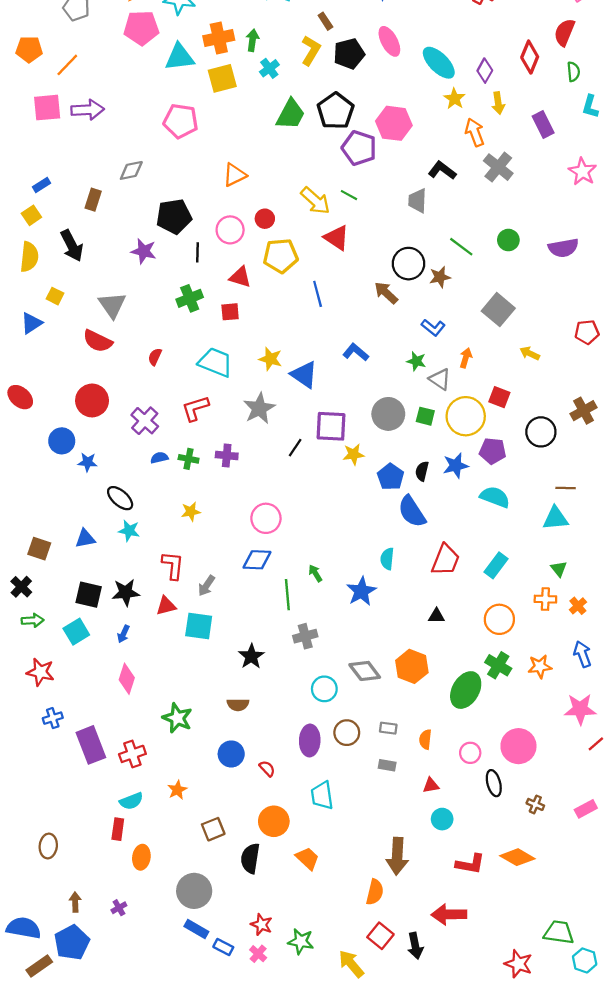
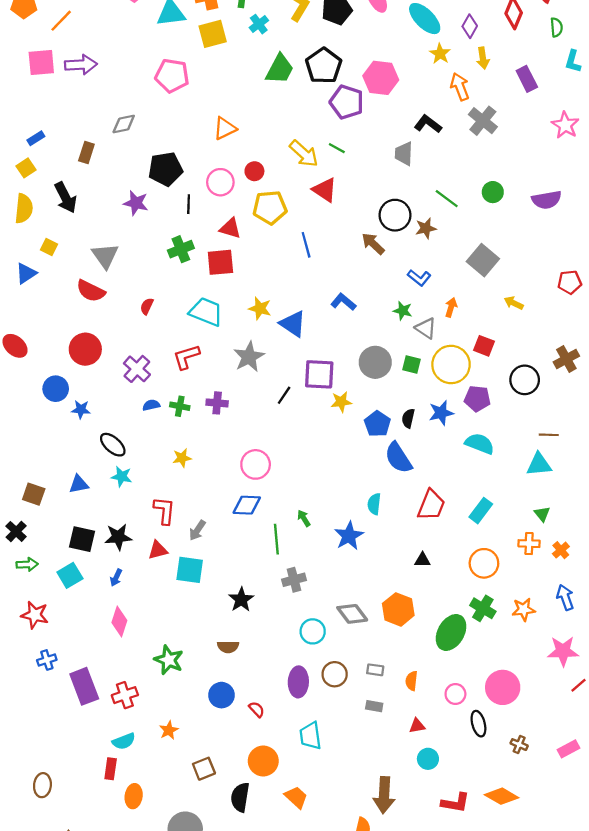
red square: (230, 312) -> (220, 262), size x1.5

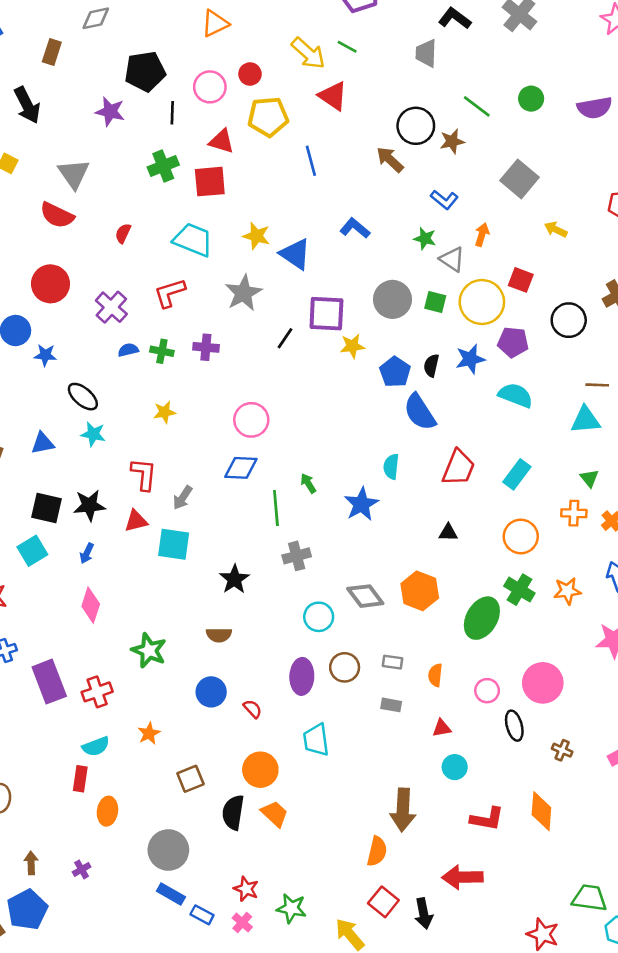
orange diamond: (502, 796) -> (541, 811), turned 64
orange trapezoid: (296, 797) -> (275, 814), moved

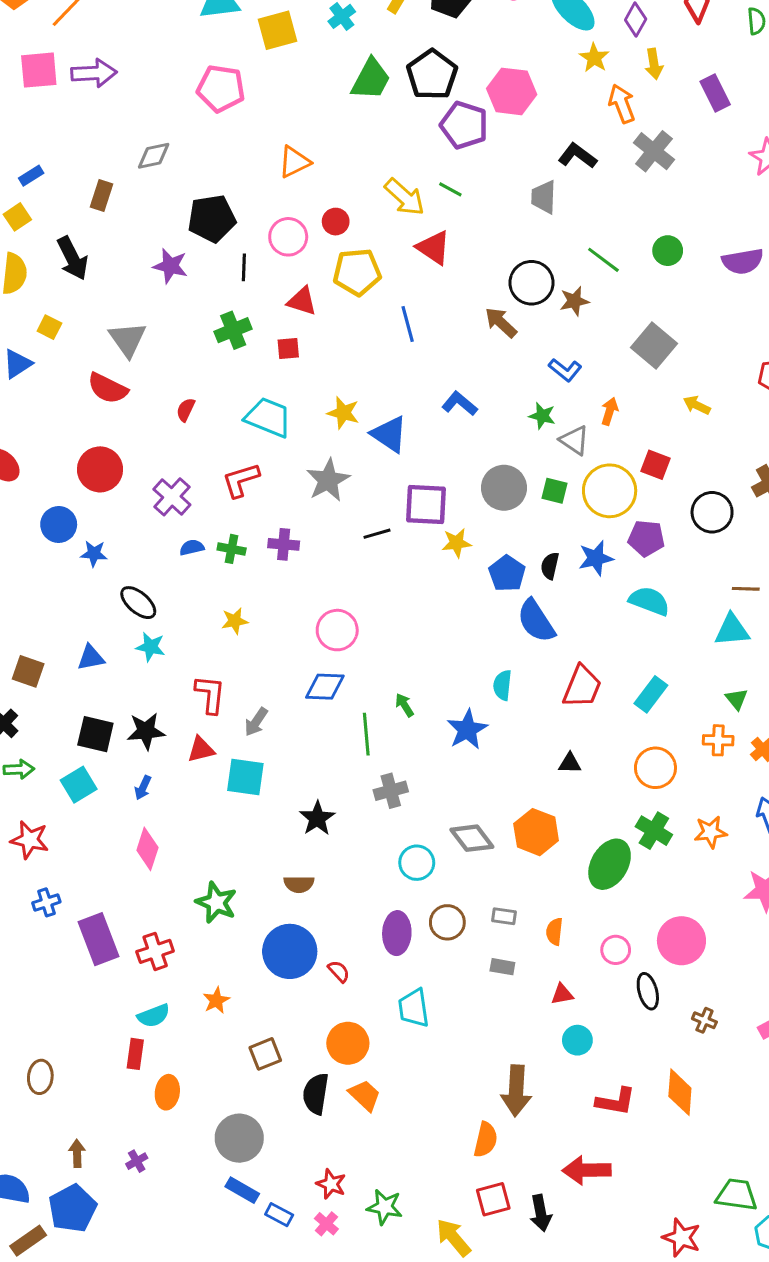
red square: (210, 182) -> (288, 349), size x0.6
black line: (285, 338) -> (377, 534), turned 40
blue circle: (211, 692) -> (290, 951), size x1.5
red square: (383, 902) -> (493, 1199), turned 36

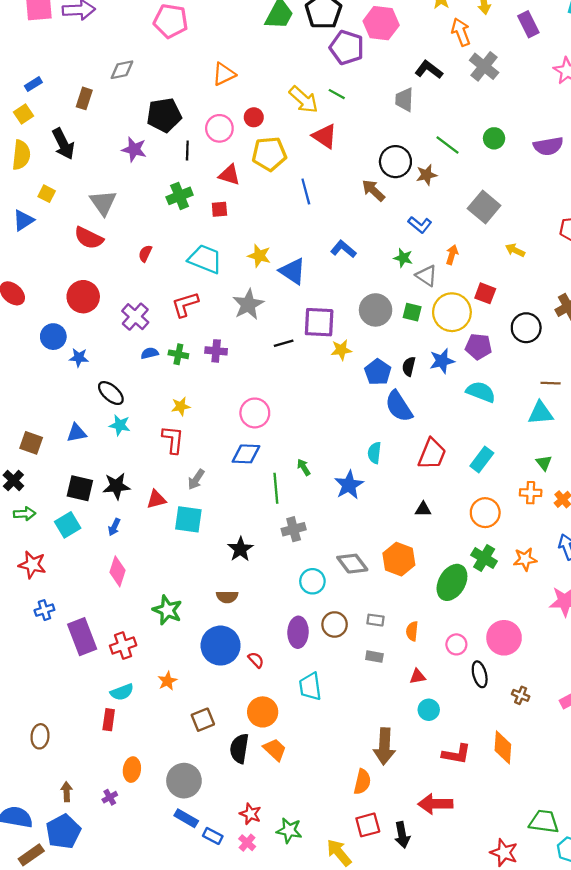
red L-shape: (210, 694) -> (173, 440), moved
orange ellipse: (167, 1092) -> (132, 770), moved

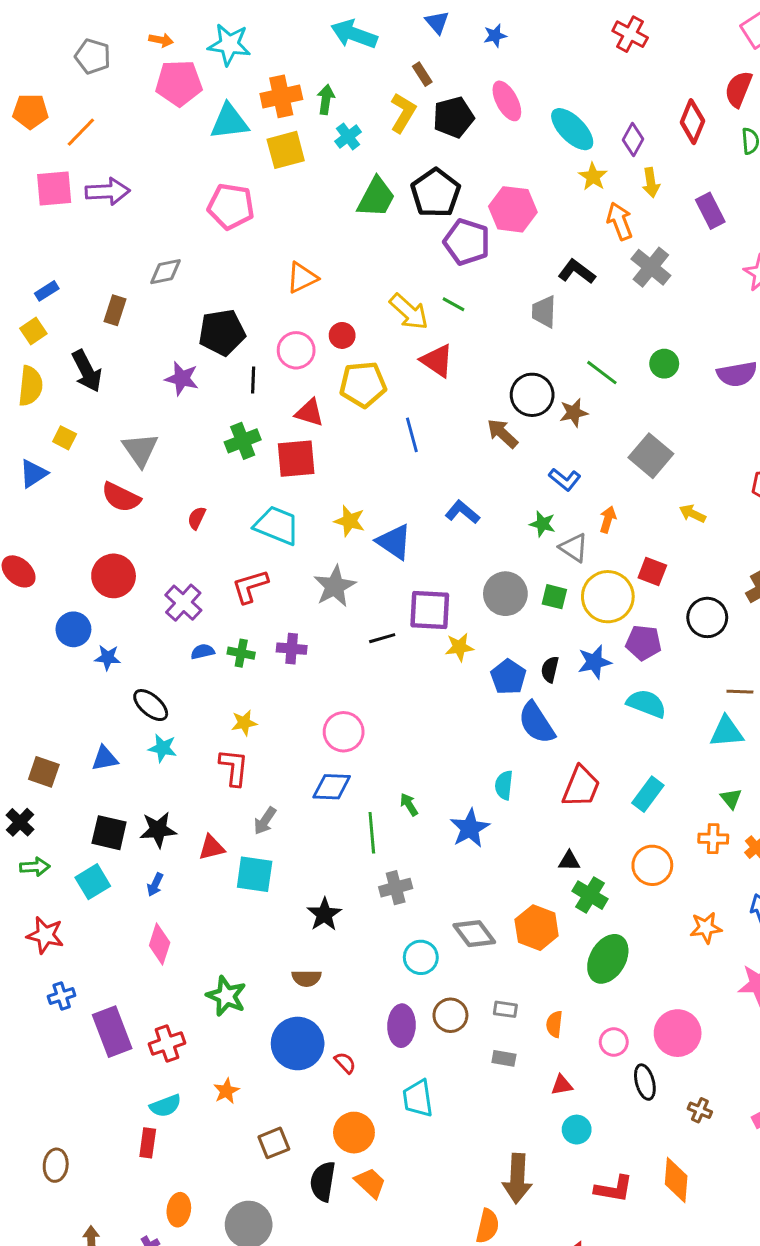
red square: (219, 209) -> (296, 459), size x1.8
green cross: (484, 558) -> (590, 895), moved

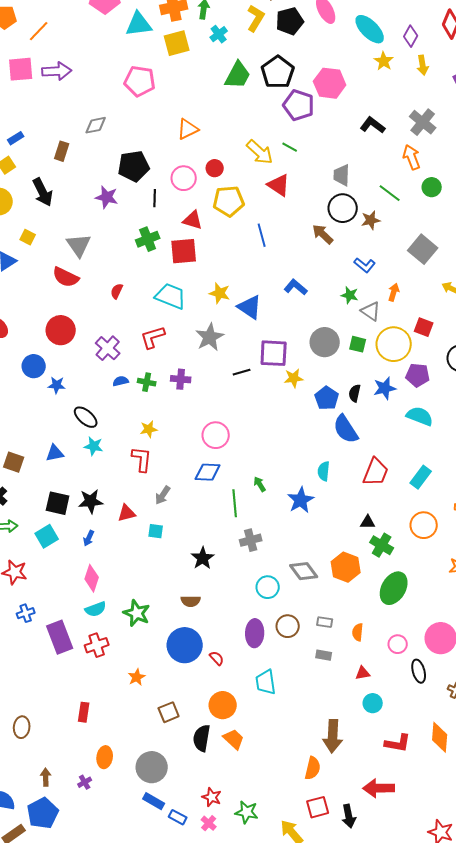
orange arrow: (620, 221) -> (412, 157), moved
gray trapezoid: (544, 312) -> (342, 175), moved
cyan square: (255, 874) -> (156, 531), size x0.6
cyan semicircle: (165, 1106) -> (96, 609), moved

